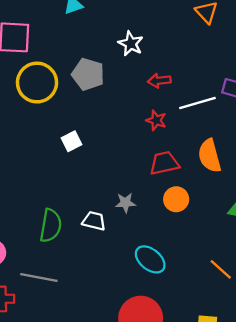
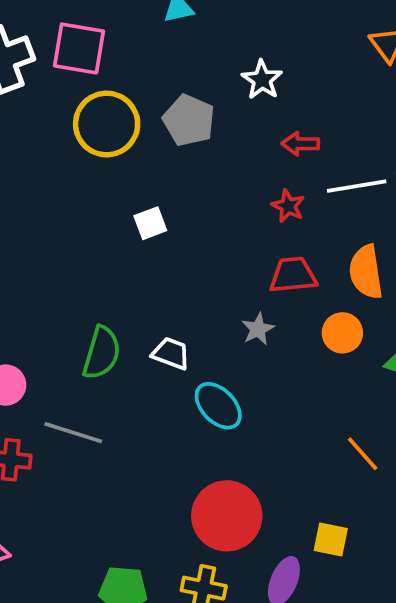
orange circle: (176, 199) -> (342, 333), moved
gray star: (126, 203) -> (258, 329), moved, turned -30
cyan ellipse: (150, 259) -> (218, 406), moved

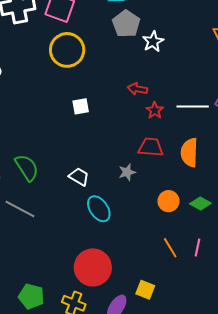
gray pentagon: (189, 120) -> (126, 24), moved
red arrow: (300, 144) -> (137, 89), moved
orange circle: (342, 333) -> (169, 201), moved
green semicircle: (102, 353) -> (27, 168), moved, turned -60

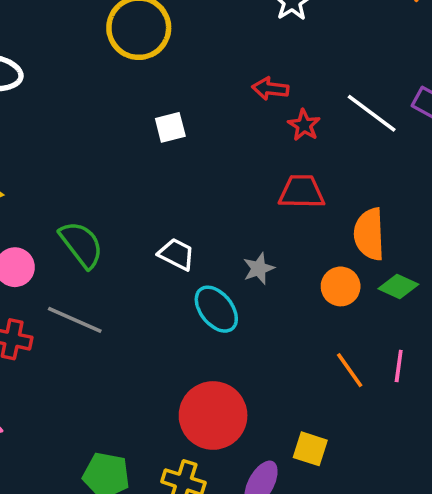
white line: (193, 107) -> (372, 113), turned 40
orange semicircle: (189, 153) -> (369, 234), moved
gray star: (127, 172) -> (259, 269), moved

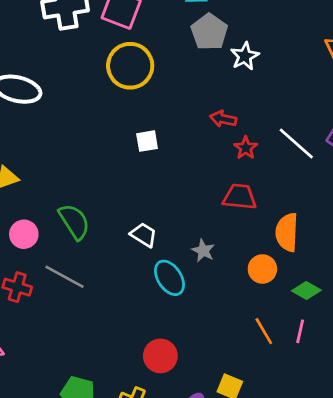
gray star: (259, 269) -> (203, 251), turned -30
green diamond: (398, 287) -> (306, 290), moved
red circle: (213, 415) -> (160, 356), size x0.7

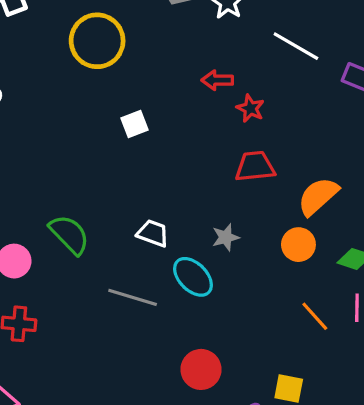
white line: (296, 143) -> (296, 46), moved
orange semicircle: (287, 232) -> (318, 196), turned 57
gray star: (203, 251) -> (226, 237), turned -30
gray line: (65, 277) -> (133, 297), moved

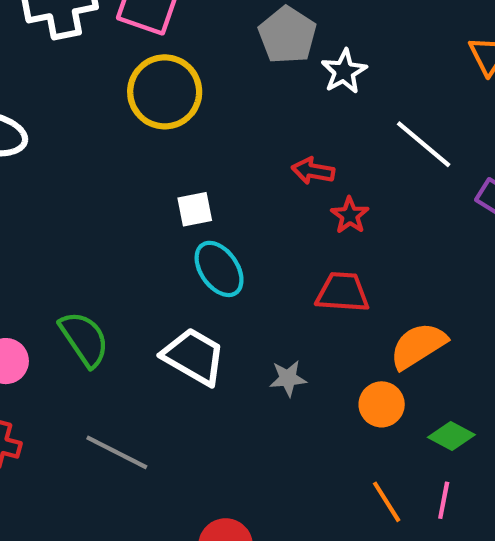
white trapezoid: (153, 233) -> (194, 356), size x1.5
cyan ellipse: (193, 277) -> (219, 269), moved
gray line: (133, 297) -> (117, 452), moved

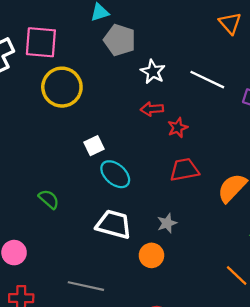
white star: (344, 71) -> (153, 72), moved
red star: (350, 215) -> (178, 128), turned 30
green semicircle: (84, 339) -> (49, 199), moved, size x0.7
orange circle: (382, 404) -> (151, 255), moved

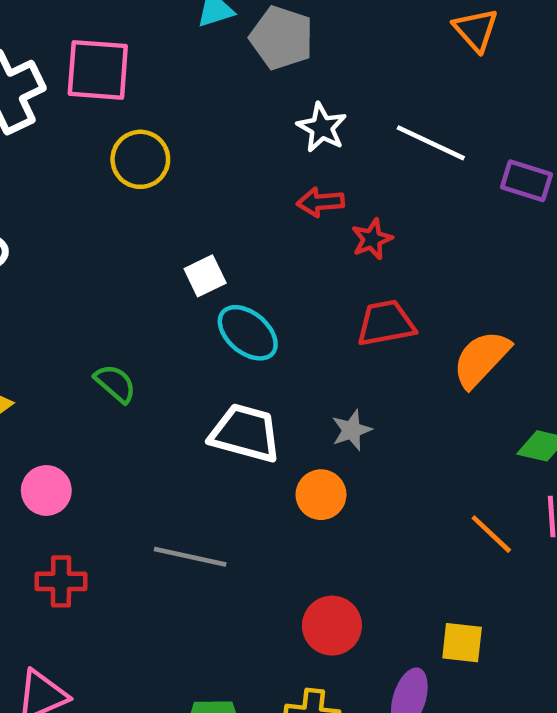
gray pentagon: (120, 40) -> (282, 38), moved
yellow circle: (62, 87) -> (140, 159), size x0.7

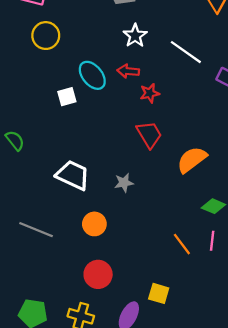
red trapezoid: (386, 323) -> (149, 134), turned 60
cyan ellipse: (248, 333) -> (92, 75), moved
orange circle: (321, 495) -> (94, 224), moved

